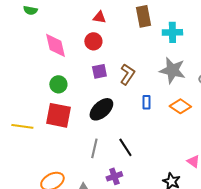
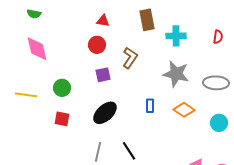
pink diamond: (55, 45) -> (37, 49), moved
brown L-shape: (127, 74) -> (130, 58), moved
red square: (58, 115) -> (62, 119), size x0.6
yellow line: (22, 126) -> (26, 95), moved

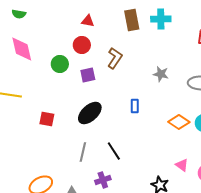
cyan cross: (176, 36) -> (161, 19), moved
gray star: (176, 74) -> (161, 74), size x0.6
green circle: (62, 88) -> (60, 64), moved
orange diamond: (184, 110) -> (179, 122), moved

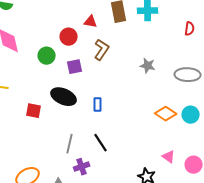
red triangle: (88, 21) -> (91, 22), moved
blue rectangle: (135, 106) -> (98, 105), moved
black ellipse: (90, 113) -> (64, 97), moved, turned 65
purple cross: (103, 180) -> (82, 167), moved

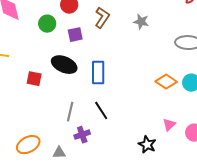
gray star: (148, 66) -> (141, 22), moved
blue rectangle: (98, 105) -> (98, 73), size x1.6
pink triangle: (169, 157) -> (169, 125), turned 40

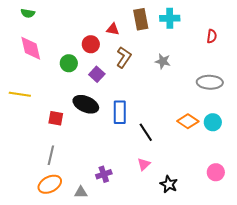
purple square: (75, 35) -> (97, 74), turned -35
black line: (101, 111) -> (146, 132), moved
gray line: (70, 112) -> (51, 155), moved
pink triangle: (169, 125) -> (144, 164), moved

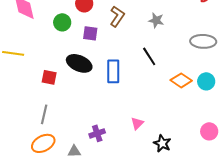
purple square: (97, 74) -> (90, 33), turned -35
black line: (146, 132) -> (149, 56), moved

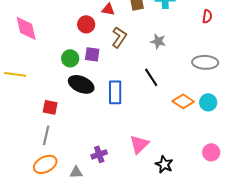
green circle: (62, 22) -> (70, 58), moved
red square: (49, 77) -> (50, 107), moved
pink triangle: (137, 123) -> (139, 144), size x1.5

